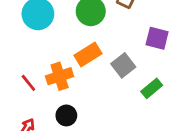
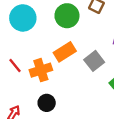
red line: (28, 83) -> (15, 66), moved

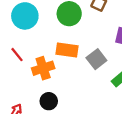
orange rectangle: (65, 52) -> (67, 50), turned 40
red line: (15, 66) -> (17, 55), moved

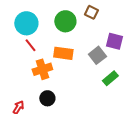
red line: (17, 55) -> (30, 45), moved
gray square: (96, 59) -> (97, 55), moved

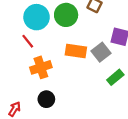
cyan circle: (26, 23) -> (37, 17), moved
orange rectangle: (63, 53) -> (76, 51), moved

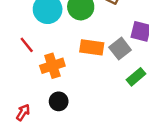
red line: (28, 41) -> (27, 45), moved

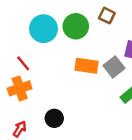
orange cross: (52, 66) -> (20, 88), moved

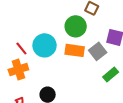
green circle: (76, 26) -> (76, 26), moved
cyan circle: (43, 29) -> (45, 45), moved

